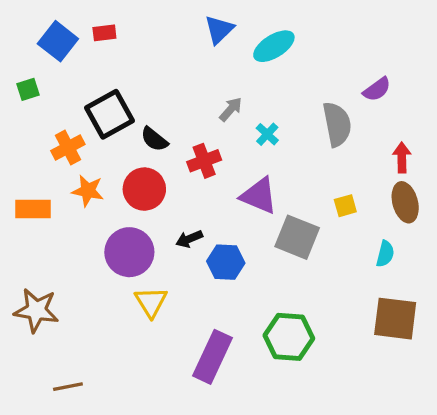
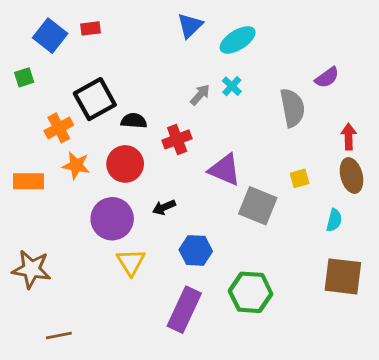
cyan cross: (267, 134) -> (232, 86), moved
black semicircle: (154, 139) -> (134, 121), turned 145
blue hexagon: (226, 262) -> (196, 250), moved

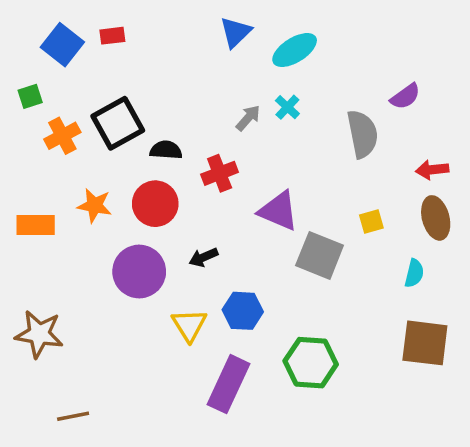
orange cross: (59, 128) -> (62, 136), moved
red arrow: (349, 137) -> (432, 170), turned -95
yellow triangle: (131, 262) -> (189, 325), moved

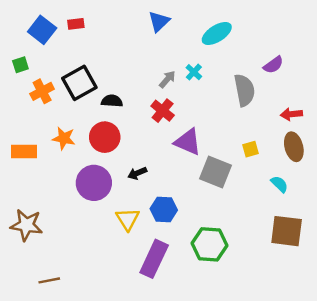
cyan ellipse: (295, 50) -> (217, 34), moved
red cross: (220, 173) -> (163, 111), moved, turned -30
cyan semicircle: (414, 273) -> (279, 184), turned -60

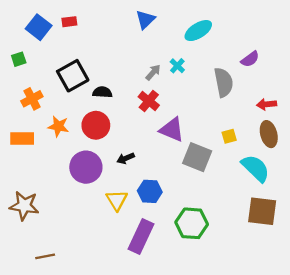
orange cross: (42, 91) -> (32, 99), moved
cyan semicircle: (279, 184) -> (256, 168), size x1.8

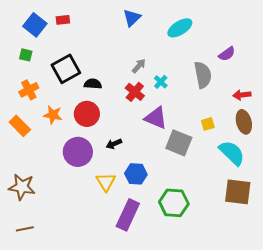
green square: (19, 59) -> (26, 55), moved, turned 32
cyan cross: (177, 66) -> (161, 82), moved
orange rectangle: (22, 138) -> (20, 126), turned 45
brown line: (45, 256) -> (25, 229), moved

